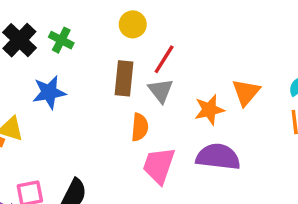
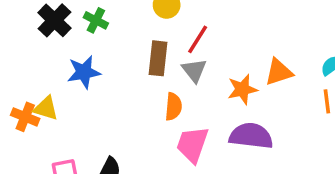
orange triangle: (246, 92) -> (279, 72), turned 32

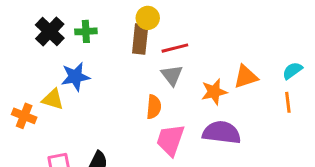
green cross: (96, 20) -> (86, 31), turned -30
red line: (198, 39) -> (175, 48), turned 44
brown rectangle: (158, 58) -> (140, 39), moved
yellow triangle: (46, 108) -> (53, 99), moved

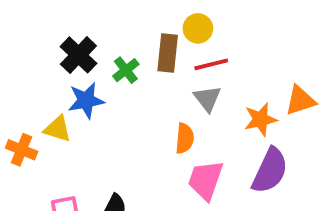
yellow circle: (148, 18) -> (198, 28), moved
black cross: (50, 31) -> (78, 55), moved
green cross: (86, 31) -> (126, 70), moved, turned -35
purple semicircle: (222, 132) -> (270, 171), turned 108

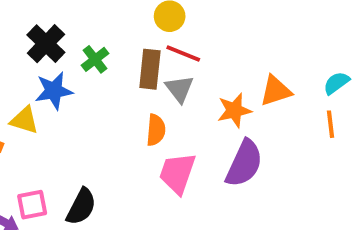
brown rectangle: (168, 53) -> (150, 69), moved
red line: (211, 64) -> (183, 53), turned 36

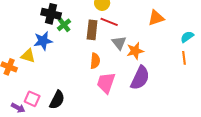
black cross: (46, 44) -> (51, 14), moved, turned -30
gray triangle: (179, 89) -> (119, 43), moved
orange triangle: (276, 91) -> (156, 18), moved
pink square: (32, 205) -> (32, 99), turned 35

